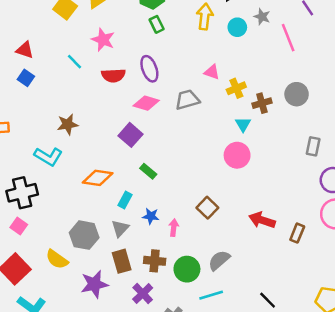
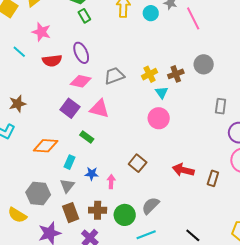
pink triangle: (212, 72) -> (99, 109), moved, size x1.5
yellow cross: (236, 88) -> (149, 74), moved

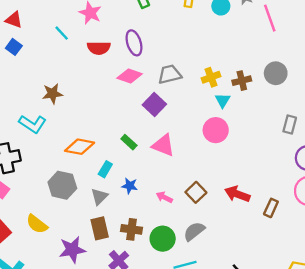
purple square: (70, 108) -> (154, 104), moved
pink triangle: (99, 109) -> (163, 145), moved
brown square: (138, 163) -> (196, 192), moved
pink arrow: (111, 182) -> (164, 197), moved, turned -72
gray hexagon: (38, 193) -> (62, 185), moved

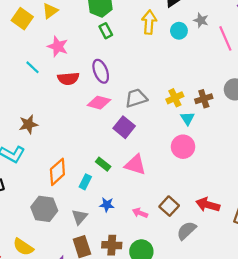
orange diamond: (80, 147) -> (57, 172), turned -48
cyan rectangle: (105, 169) -> (85, 182), moved
gray semicircle: (194, 231) -> (187, 231), moved

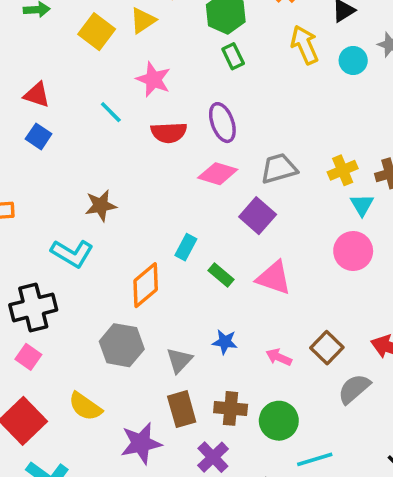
yellow arrow: (149, 22) -> (305, 45), turned -30
cyan rectangle: (85, 182) -> (186, 247), moved

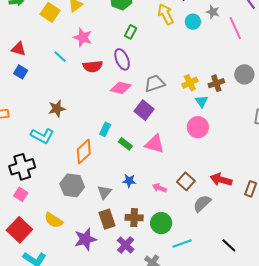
green rectangle: (233, 56) -> (131, 32), moved, turned 56

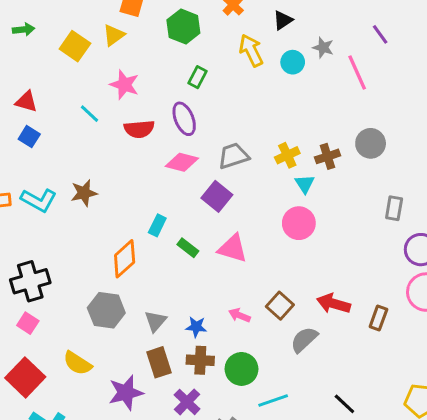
cyan L-shape: (42, 136) -> (39, 200), moved
blue star: (129, 181) -> (196, 327), moved

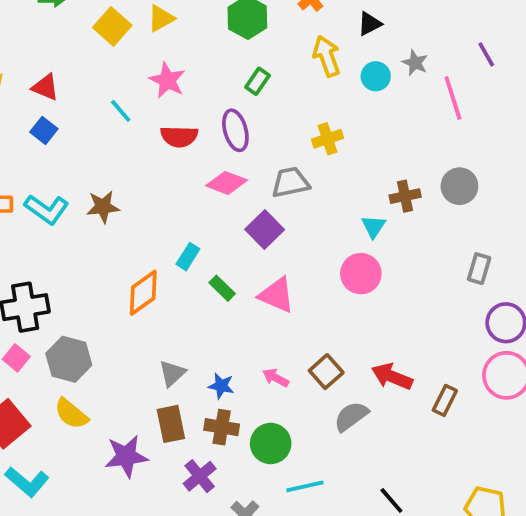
yellow cross: (287, 155) -> (328, 139), moved
gray hexagon: (106, 310) -> (69, 359), moved

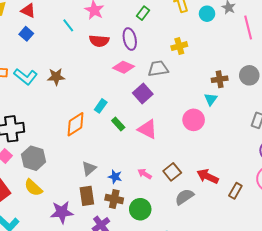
cyan triangle: (374, 226) -> (211, 99), moved

